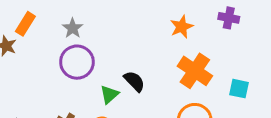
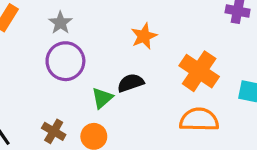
orange star: (182, 27) -> (144, 36), moved
black semicircle: (134, 81) -> (131, 83), turned -65

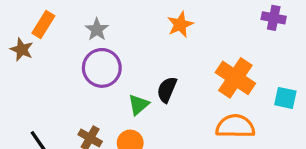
orange star: (144, 36) -> (180, 25), moved
black semicircle: (131, 83) -> (167, 90), turned -48

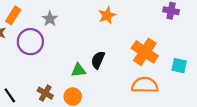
purple circle: (102, 68) -> (30, 42), moved
green triangle: (139, 105) -> (78, 70), turned 35

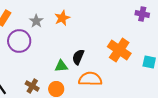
orange star: (107, 15) -> (62, 18), moved
orange semicircle: (145, 85) -> (90, 79), moved

